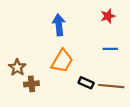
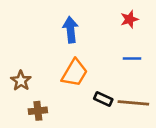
brown cross: (31, 84) -> (38, 111), moved

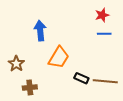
blue arrow: (71, 30) -> (40, 31), moved
blue line: (132, 58) -> (104, 34), moved

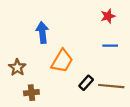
blue line: (104, 34) -> (110, 46), moved
black rectangle: (81, 78) -> (86, 83), turned -72

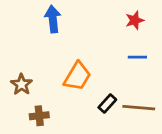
blue arrow: (42, 32) -> (53, 19), moved

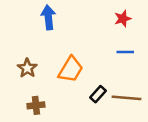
brown star: (21, 84) -> (27, 68), moved

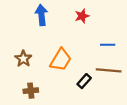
red star: (123, 19) -> (82, 16), moved
brown line: (126, 98) -> (109, 70), moved

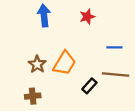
brown star: (23, 59) -> (37, 64), moved

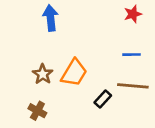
red star: (87, 17) -> (133, 14), moved
brown cross: (33, 96) -> (37, 111), turned 35

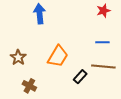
brown star: (43, 74) -> (18, 57), moved

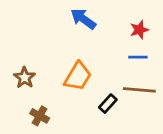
red star: (103, 11) -> (139, 30), moved
blue arrow: (40, 14) -> (83, 19), moved, turned -48

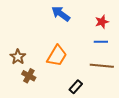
black rectangle: (108, 104) -> (76, 87), moved
brown cross: (40, 116) -> (29, 76), moved

